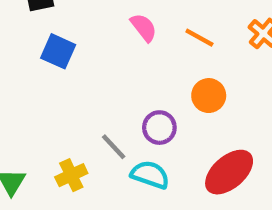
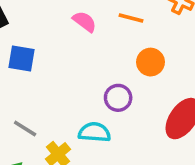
gray line: (114, 147) -> (25, 128), moved
cyan semicircle: (150, 175) -> (94, 132), moved

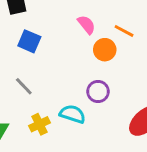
orange circle: (151, 62) -> (105, 50), moved
gray line: (25, 128) -> (24, 86), moved

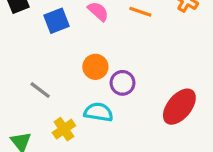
blue square: (29, 41) -> (57, 21), moved, turned -35
orange circle: (105, 50) -> (95, 67), moved

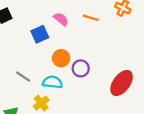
blue square: (57, 21) -> (40, 34), moved
cyan semicircle: (98, 112) -> (52, 82), moved

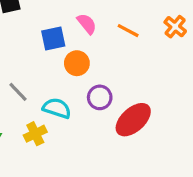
orange circle: (61, 58) -> (77, 63), moved
red ellipse: (122, 83) -> (133, 120), moved

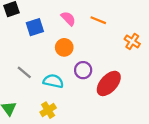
orange cross: (175, 27) -> (132, 41), moved
blue square: (53, 39) -> (35, 27), moved
yellow cross: (35, 134) -> (48, 110), moved

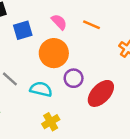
orange circle: (64, 47) -> (54, 53), size x1.5
yellow cross: (48, 110) -> (51, 122), moved

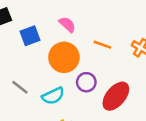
orange line: (91, 25) -> (102, 45), moved
cyan semicircle: (41, 89) -> (53, 96), turned 145

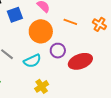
red ellipse: (116, 96) -> (80, 61), turned 30

